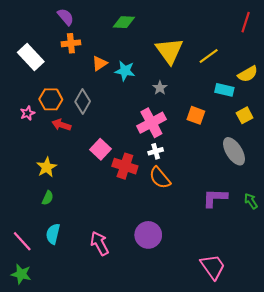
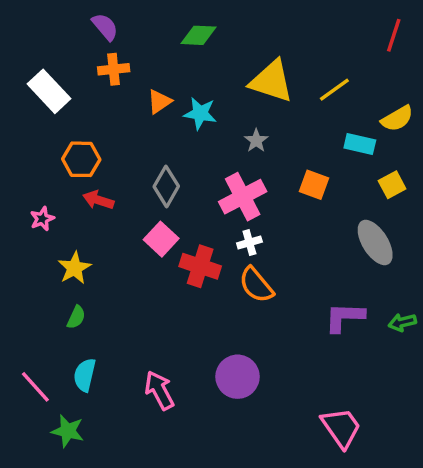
yellow triangle: (169, 51) -> (272, 81), turned -36
gray diamond: (83, 102) -> (166, 186), moved
pink star: (28, 113) -> (42, 219), moved
green arrow: (251, 201) -> (402, 322), turned -70
green star: (21, 274) -> (68, 431), moved

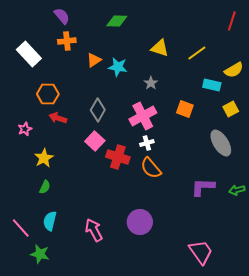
yellow triangle: (272, 81) -> (160, 48), size x0.7

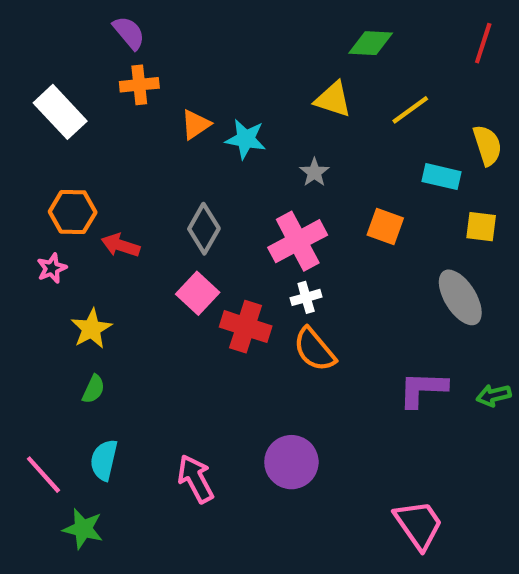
green diamond: (117, 21) -> (371, 43), moved
yellow semicircle: (234, 70) -> (487, 145), turned -78
orange hexagon: (48, 94) -> (73, 212), moved
yellow square: (231, 109) -> (481, 227), turned 35

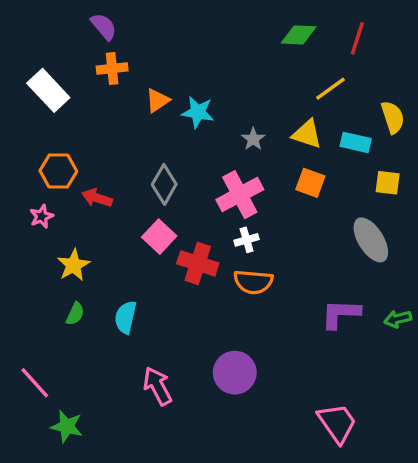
red line: (483, 43) -> (357, 38), moved
yellow triangle: (333, 99) -> (307, 134), moved
orange semicircle: (314, 350) -> (253, 282), turned -45
cyan semicircle: (104, 460) -> (126, 317), moved

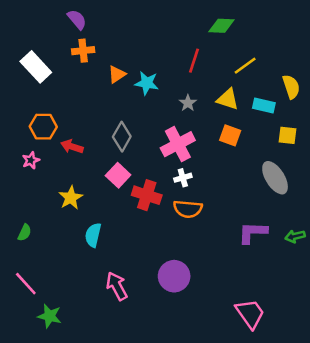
red line: (357, 38) -> (194, 61), moved
yellow star: (73, 265) -> (71, 198), moved
green semicircle: (75, 314) -> (25, 233), moved

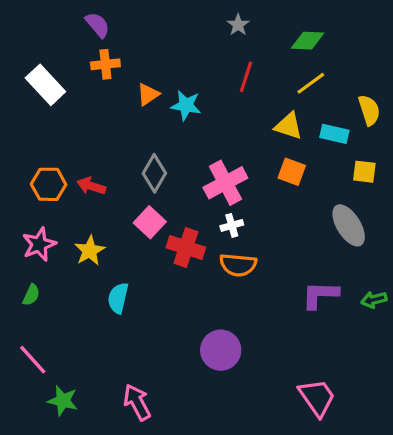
green diamond: (221, 26) -> (308, 41), moved
gray star: (188, 103) -> (238, 25), moved
orange hexagon: (43, 127) -> (49, 184), moved
pink star: (31, 160) -> (39, 244), moved, size x1.5
pink arrow: (117, 286) -> (137, 402), moved

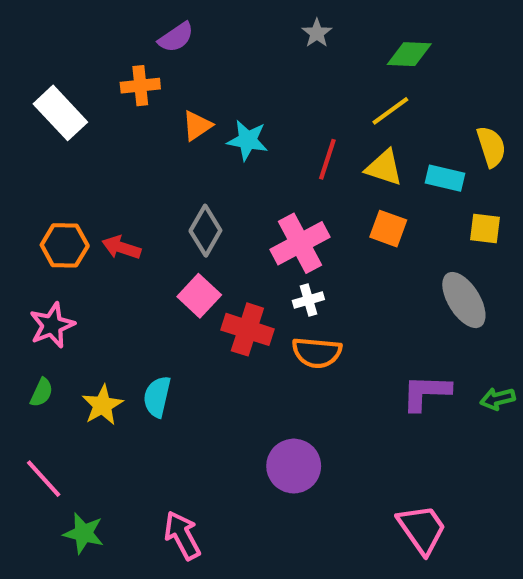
purple semicircle: (98, 25) -> (176, 37), moved, turned 96
red line: (246, 77) -> (327, 159), moved
yellow line: (311, 83) -> (390, 111), moved
yellow star: (90, 251) -> (102, 405), moved

